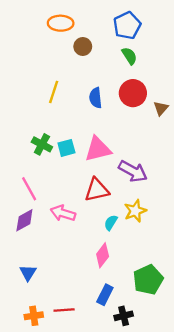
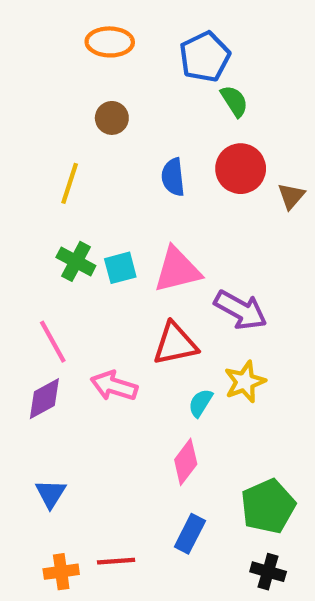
blue pentagon: (127, 26) -> (205, 57), moved
brown circle: (83, 46) -> (112, 118), moved
yellow line: (54, 92) -> (70, 183), moved
black cross: (124, 316) -> (268, 572), moved, turned 30

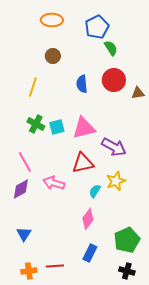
brown triangle: (291, 196) -> (138, 93), turned 40

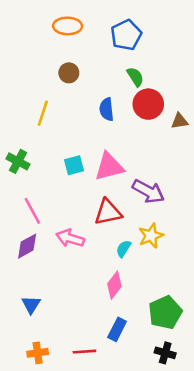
green semicircle: (111, 48) -> (135, 77), moved
green cross: (36, 124) -> (18, 161), moved
red line: (55, 266) -> (84, 352), moved

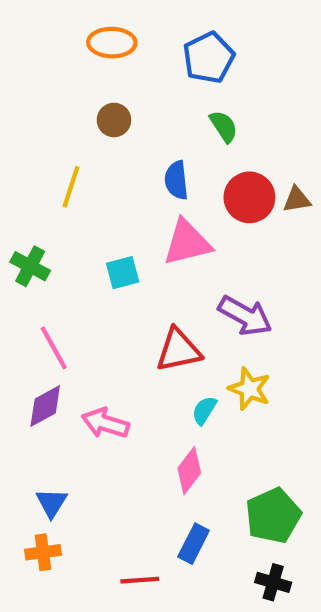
red circle: (148, 104) -> (249, 197), moved
pink triangle: (109, 167) -> (187, 243), moved
yellow star: (151, 236) -> (249, 389), turned -30
pink arrow: (70, 238) -> (105, 423), moved
orange cross: (38, 353) -> (43, 552), moved

